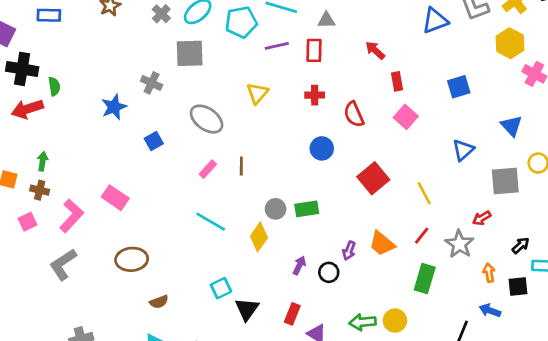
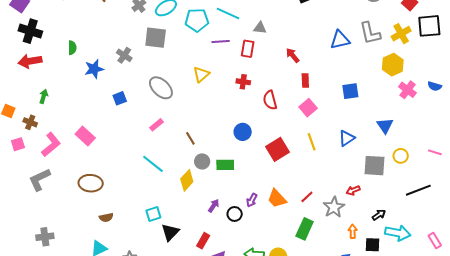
green semicircle: (54, 86) -> (72, 48), moved
blue circle: (322, 148) -> (243, 132), moved
green arrow: (43, 161) -> (44, 96), moved
brown line: (241, 166) -> (190, 138), moved, turned -40
yellow line: (424, 193) -> (312, 142), moved

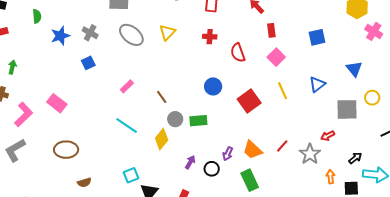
gray cross: (124, 55) -> (90, 33), moved
gray ellipse: (161, 88) -> (131, 35), moved
green rectangle: (305, 229) -> (250, 180), moved, turned -45

